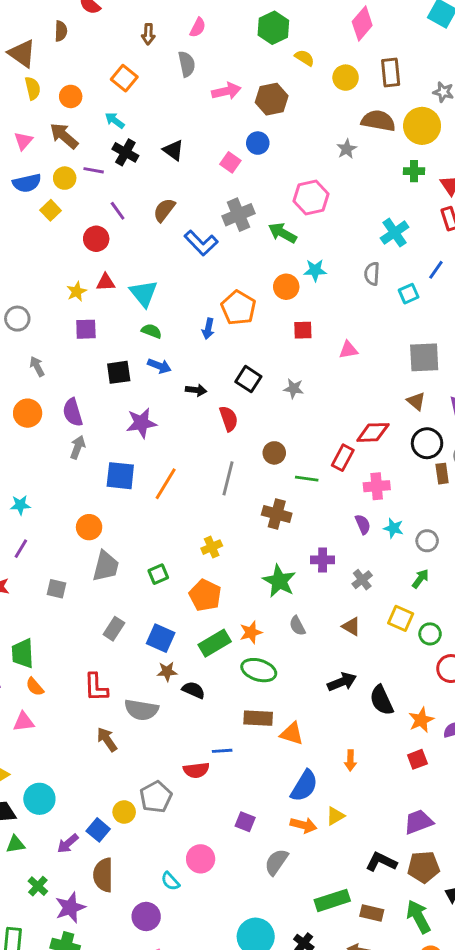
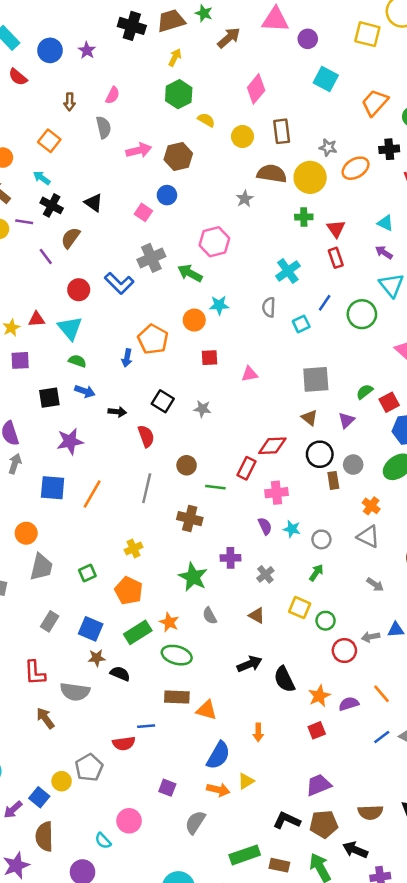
brown semicircle: (164, 210) -> (71, 238), moved
red circle: (96, 239) -> (79, 290), moved
orange star: (251, 632) -> (169, 622), turned -30

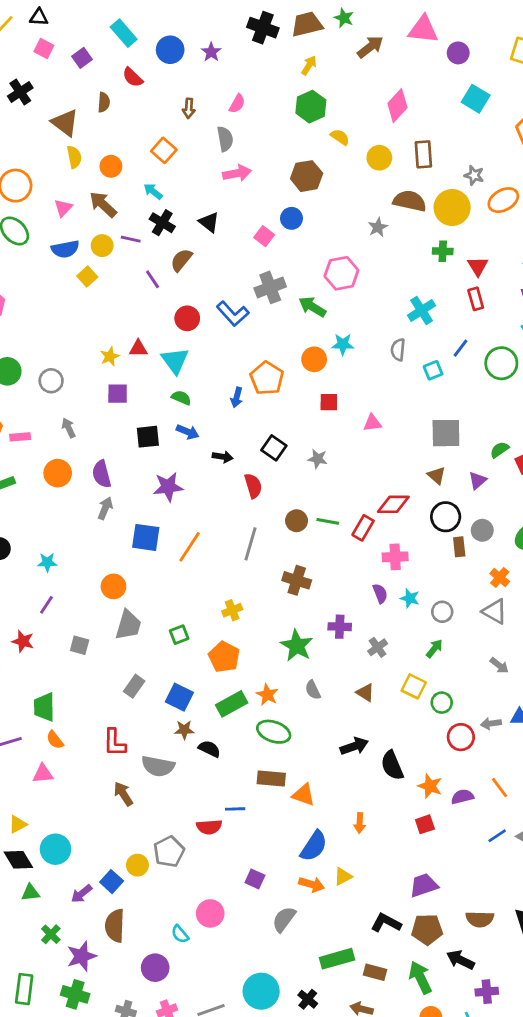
pink arrow: (139, 150) -> (237, 173), moved
green line: (215, 487) -> (328, 521), moved
orange star: (319, 696) -> (430, 786), turned -30

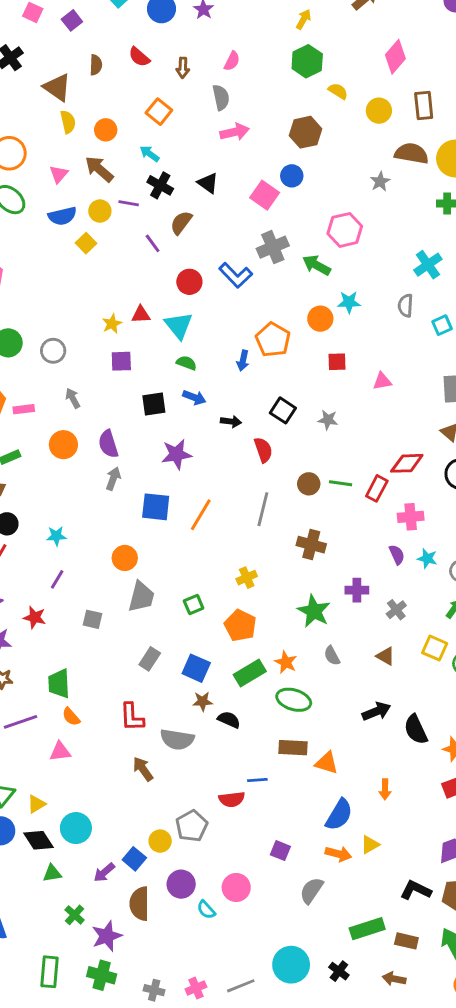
red semicircle: (133, 77) -> (139, 57), moved
pink square: (264, 236) -> (265, 195), size x1.4
purple circle: (155, 968) -> (181, 884), moved

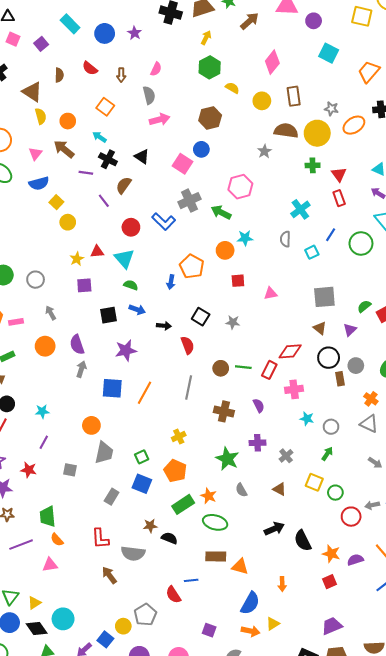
yellow circle: (100, 211) -> (68, 222), moved
purple semicircle: (397, 555) -> (259, 406), moved
blue square: (196, 668) -> (142, 484), moved
red semicircle: (232, 799) -> (173, 595), turned 66

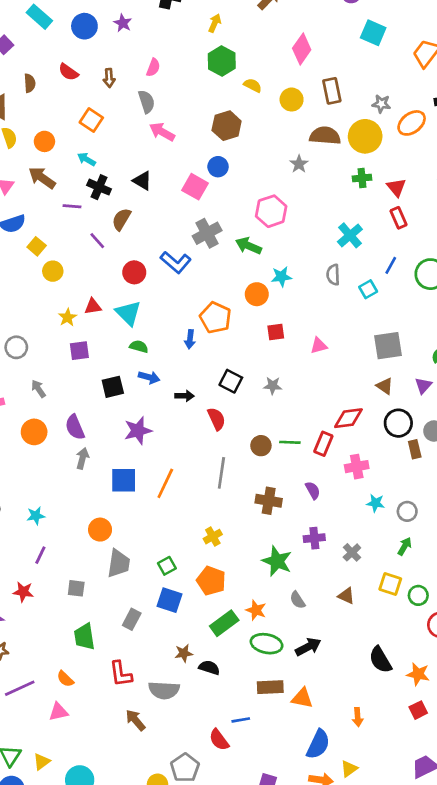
pink arrow: (160, 119) -> (162, 132), turned -132
green trapezoid: (48, 516) -> (84, 637), moved
black arrow: (274, 529) -> (308, 647), moved

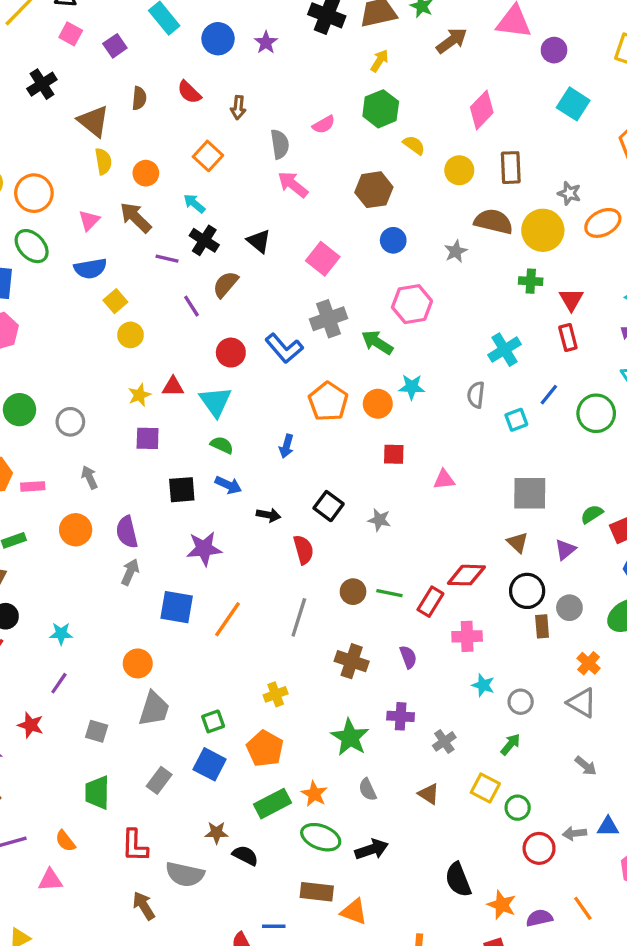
pink semicircle: (153, 68) -> (324, 125), moved, turned 30
blue circle: (218, 167) -> (393, 240), moved
orange pentagon: (215, 318) -> (328, 402), moved

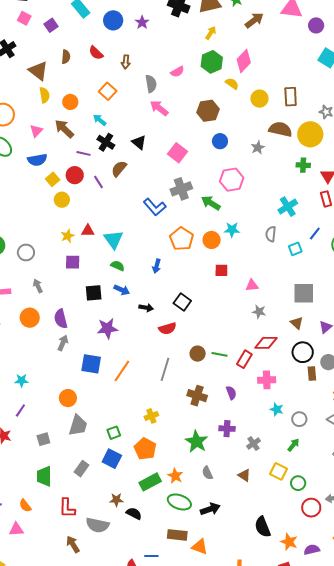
pink diamond: (482, 110) -> (244, 61), moved
red circle: (231, 353) -> (75, 175), moved
gray star: (379, 520) -> (259, 312), moved
red semicircle: (303, 550) -> (167, 328), turned 90
gray square: (97, 731) -> (43, 439), turned -32

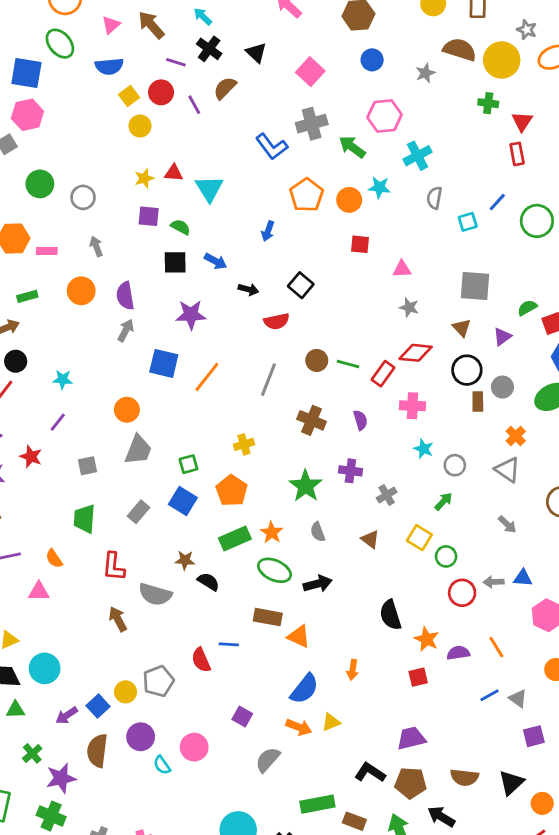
cyan cross: (288, 207) -> (418, 156), moved
green semicircle: (118, 266) -> (180, 227), moved

